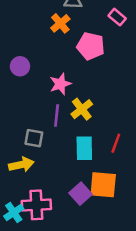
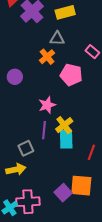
purple circle: (20, 66) -> (15, 77), moved
gray square: (34, 138) -> (26, 148), turned -35
cyan rectangle: (84, 148) -> (66, 139), moved

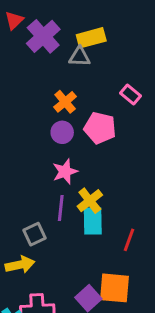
gray triangle: (57, 39) -> (80, 57), moved
purple circle: (15, 77) -> (62, 132), moved

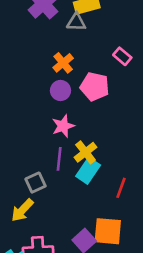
cyan rectangle: (93, 221) -> (88, 171), turned 35
yellow arrow: (20, 265) -> (22, 210), turned 145

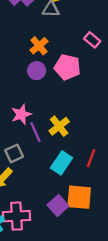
pink star: (63, 126) -> (21, 114), moved
purple line: (59, 159) -> (35, 132), turned -30
cyan rectangle: (88, 171) -> (61, 163), moved

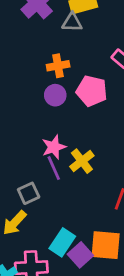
orange cross: (39, 46) -> (58, 66), turned 30
pink star: (21, 114) -> (54, 147), moved
cyan rectangle: (61, 163) -> (62, 242), moved

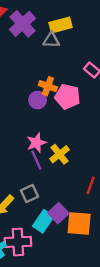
orange cross: (58, 66) -> (48, 86), moved, turned 30
gray square: (29, 193) -> (29, 193), moved
purple square: (80, 255) -> (58, 213), moved

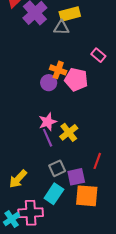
gray square: (29, 193) -> (57, 168), moved
purple square: (58, 213) -> (76, 177), moved, turned 30

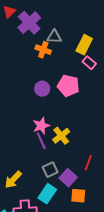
yellow rectangle: (70, 14) -> (84, 45), moved, turned -48
orange cross: (58, 70) -> (43, 50), moved
purple square: (76, 177) -> (68, 178), turned -36
orange square: (87, 196) -> (78, 196), size x0.7

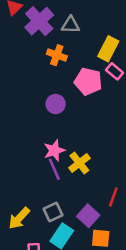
gray triangle: (54, 37) -> (71, 25), moved
pink pentagon: (68, 86) -> (88, 81), moved
gray square: (50, 170) -> (53, 212), moved

